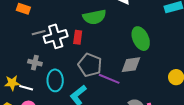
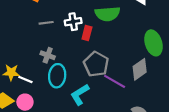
white cross: (56, 36) -> (73, 22), moved, size x0.7
gray cross: (35, 63) -> (48, 55), moved
gray diamond: (131, 65) -> (140, 69), turned -35

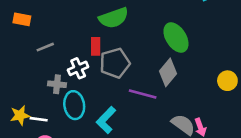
white cross: (73, 22) -> (78, 68), moved
gray pentagon: (96, 64) -> (115, 63), moved, turned -30

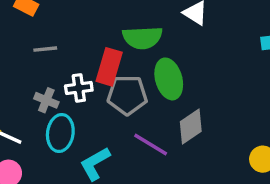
green ellipse: (176, 38) -> (169, 79), moved
red rectangle: (96, 46) -> (109, 67), size x1.5

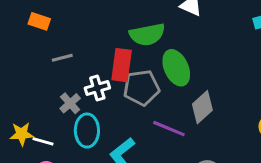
gray cross: (46, 100) -> (70, 103), turned 35

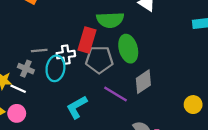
gray line: (62, 58) -> (39, 51), moved
gray cross: (70, 103) -> (26, 69), moved, turned -35
cyan ellipse: (87, 131) -> (55, 68), moved

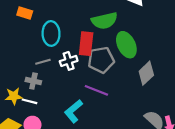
cyan ellipse: (55, 68) -> (51, 33), moved
purple line: (115, 94) -> (96, 90), moved
cyan L-shape: (77, 107) -> (73, 111), moved

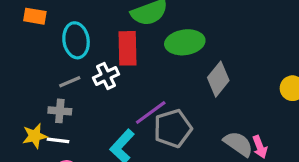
green ellipse: (126, 45) -> (185, 42), turned -65
gray pentagon: (101, 60) -> (173, 128), moved
purple line: (96, 90) -> (151, 113), turned -50

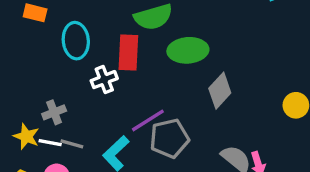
gray line: (70, 82) -> (72, 144), moved, turned 35
gray cross: (60, 111) -> (54, 112), turned -30
yellow star: (35, 136) -> (26, 136), turned 30

